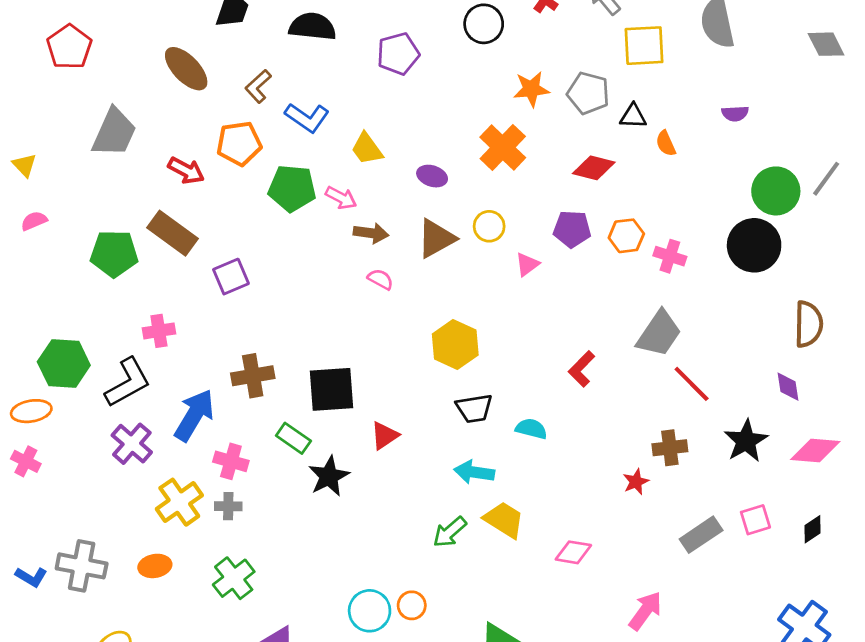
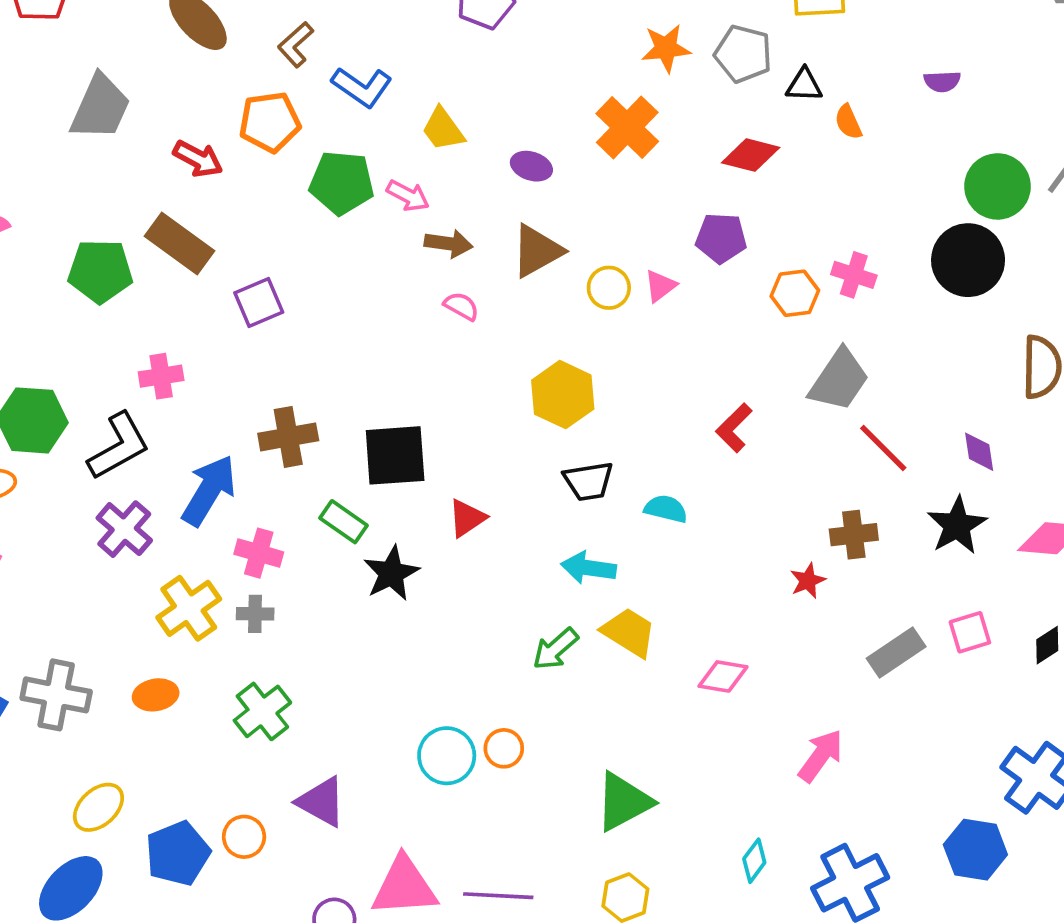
yellow circle: (489, 226) -> (609, 288), moved
orange hexagon: (626, 236) -> (795, 293), moved
purple diamond: (788, 387) -> (979, 452), moved

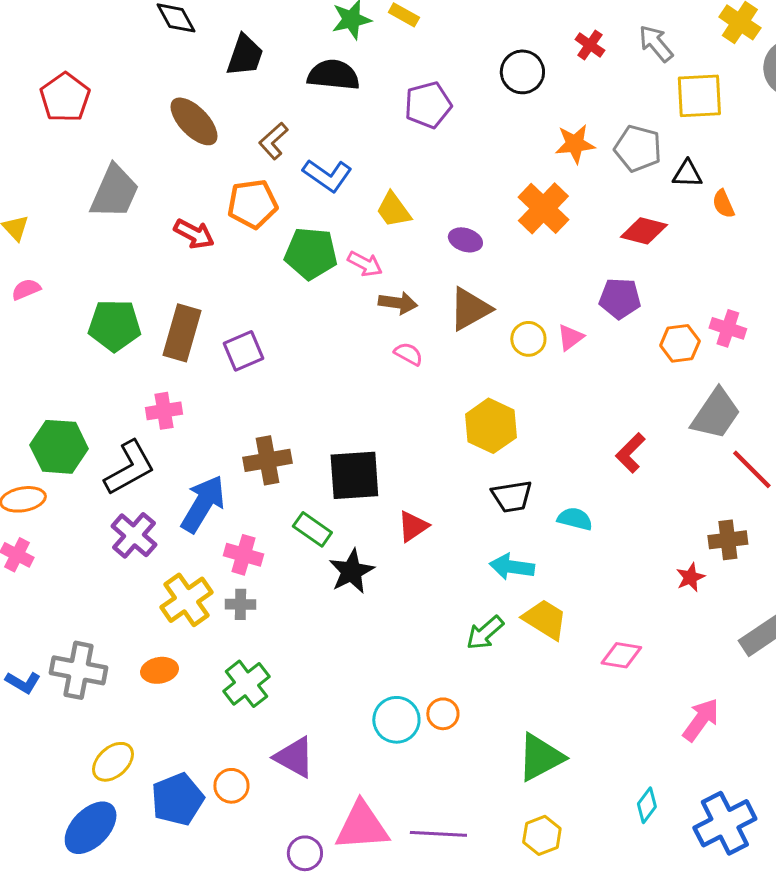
brown rectangle: (180, 244) -> (182, 333), moved, turned 70

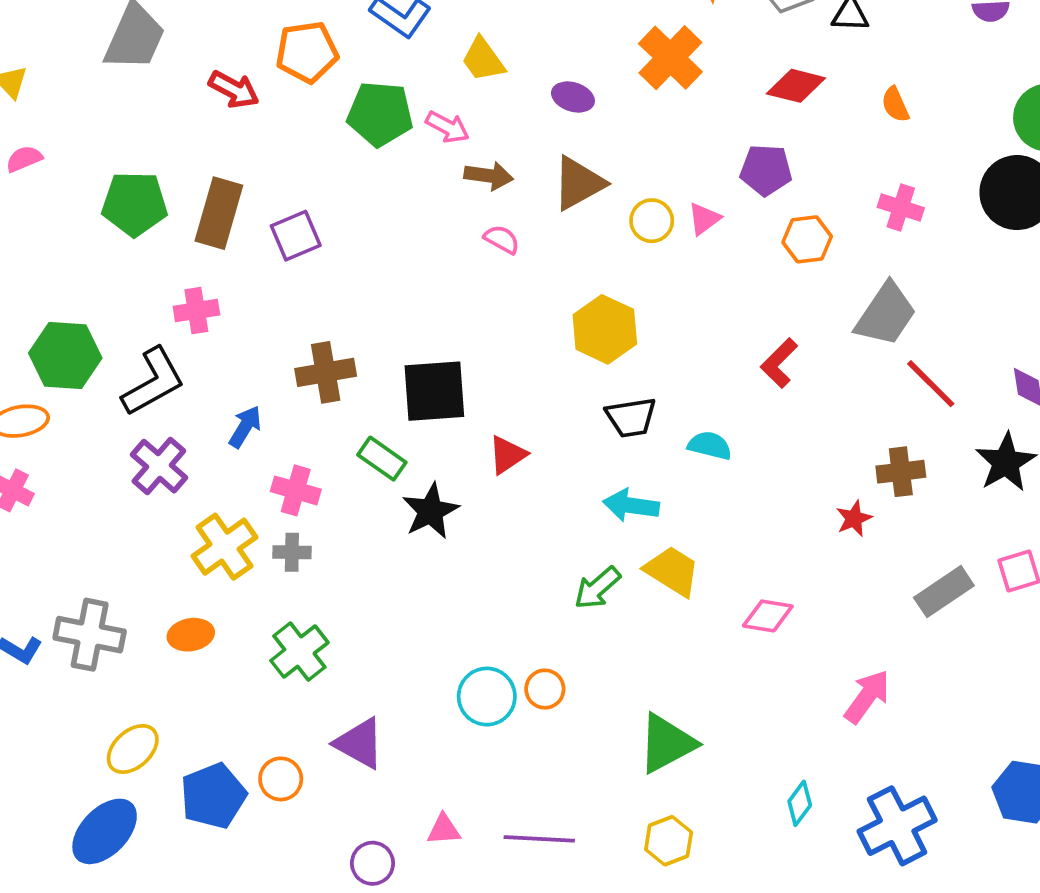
orange semicircle: (723, 204) -> (895, 104), moved
orange hexagon: (680, 343) -> (807, 239), moved
blue arrow: (203, 504) -> (245, 427), size x0.6
pink triangle: (362, 826) -> (444, 830), size x0.5

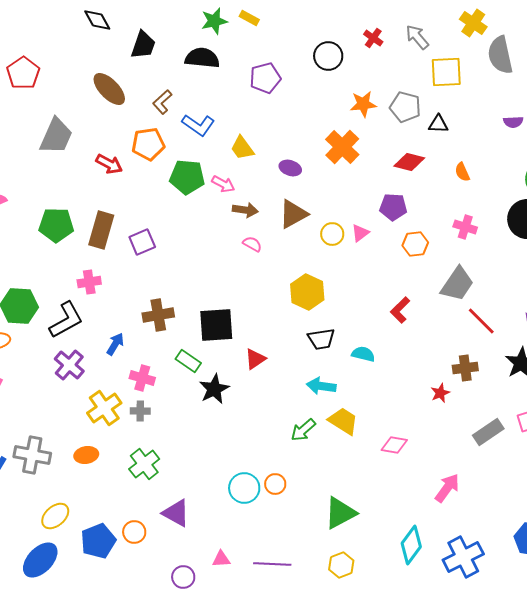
cyan diamond: (800, 803) -> (411, 545), size x1.6

